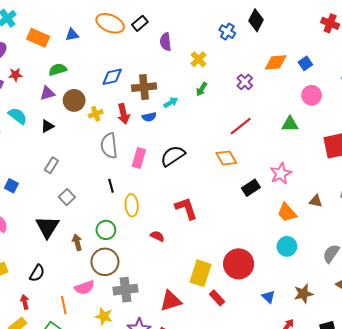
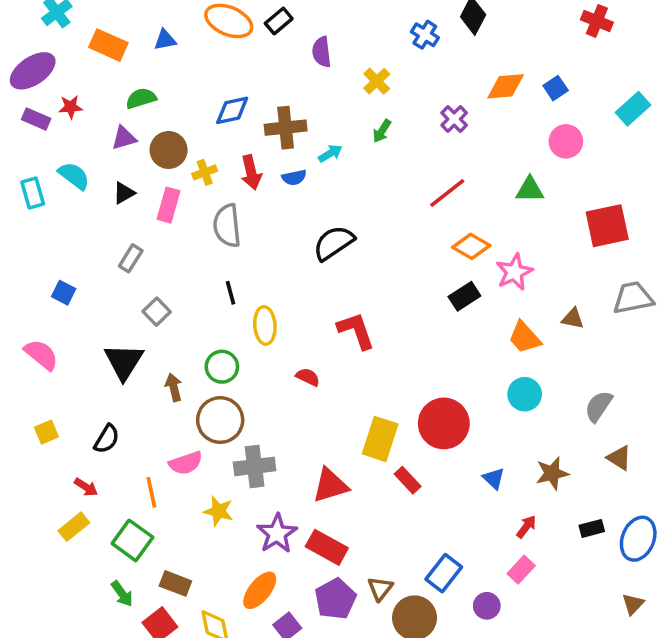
pink rectangle: (139, 158) -> (169, 205), moved
orange diamond: (226, 158) -> (471, 246), moved, turned -30
red arrow: (25, 302) -> (86, 487), turned 136

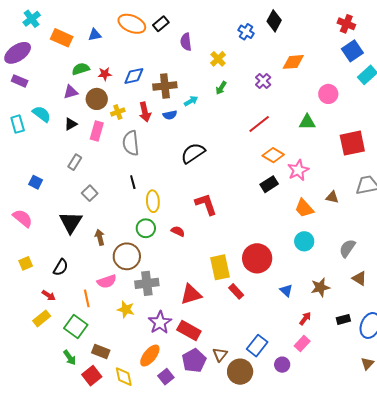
blue square: (556, 88) -> (352, 51), moved, size x1.5
red star: (71, 107) -> (105, 74), moved
green circle: (222, 367) -> (146, 228), moved
yellow rectangle: (380, 439) -> (220, 267), turned -30

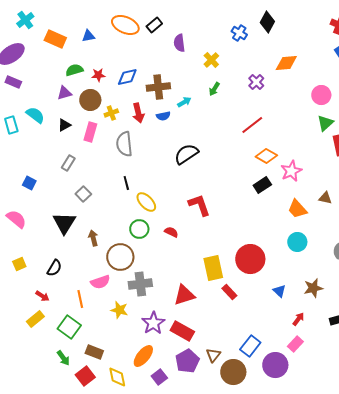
green triangle: (307, 122) -> (325, 123), moved, turned -42
yellow ellipse: (153, 201) -> (146, 202), turned -40
purple circle: (282, 365) -> (275, 365), size x1.6

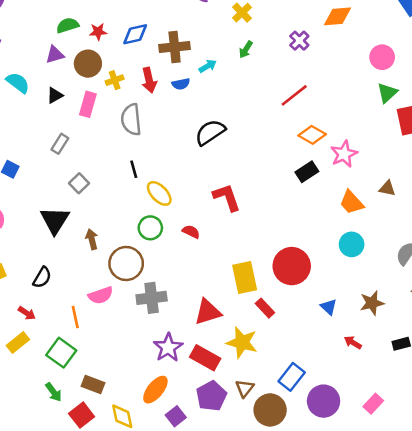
yellow star: (119, 310) -> (242, 342), moved, size x1.4
red arrow: (298, 319) -> (353, 342), turned -96
pink rectangle: (295, 344) -> (373, 404), moved

